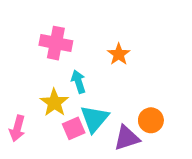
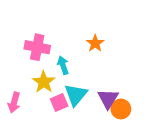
pink cross: (56, 43) -> (37, 47), moved
orange circle: (151, 120) -> (121, 109), moved
purple triangle: (127, 138) -> (108, 99), moved, turned -40

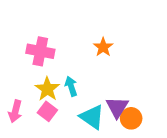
cyan arrow: (63, 65) -> (71, 86), moved
cyan triangle: (76, 95) -> (92, 117), moved, turned -35
pink square: (59, 103) -> (47, 111), moved, turned -30

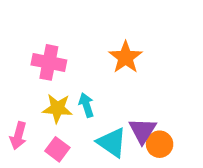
orange star: (103, 47) -> (126, 57), size x1.4
yellow star: (47, 89) -> (57, 108), turned -30
pink square: (47, 111) -> (57, 149), moved

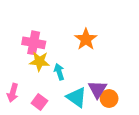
yellow star: (57, 108) -> (39, 61), moved

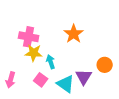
orange circle: (109, 99) -> (105, 65), moved
pink square: (39, 102) -> (41, 80), moved

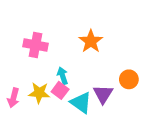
yellow star: (34, 53) -> (39, 93), moved
pink square: (41, 80) -> (60, 90), moved

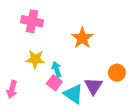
pink cross: (36, 45) -> (32, 21), moved
yellow star: (39, 93) -> (35, 59), moved

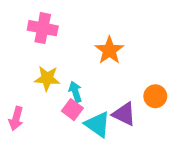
purple triangle: (93, 86) -> (124, 114), turned -36

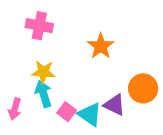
cyan arrow: (75, 92) -> (43, 94), moved, size x1.4
orange circle: (155, 96) -> (143, 88), size x1.4
pink square: (72, 110) -> (67, 112), moved

